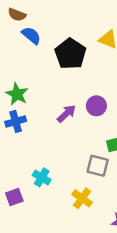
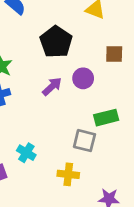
black pentagon: (70, 54) -> (56, 42), moved
yellow cross: (82, 198) -> (68, 174), turned -30

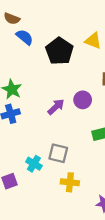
black pentagon: (56, 42) -> (59, 51), moved
gray square: (84, 141) -> (58, 153), moved

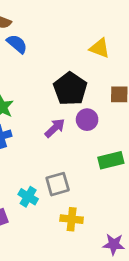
black pentagon: (59, 51) -> (70, 89), moved
gray square: (58, 153) -> (58, 184), turned -30

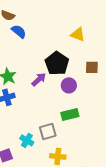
purple arrow: (55, 128) -> (39, 79), moved
green rectangle: (111, 160) -> (70, 114), moved

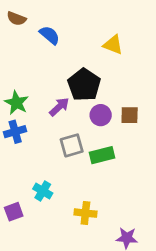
blue semicircle: (19, 31) -> (50, 35), moved
brown square: (92, 67) -> (130, 115), moved
gray square: (48, 131) -> (72, 145), moved

